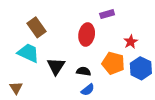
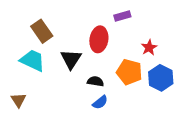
black triangle: (56, 66) -> (71, 59), moved

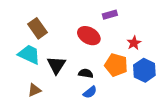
red ellipse: (99, 39) -> (89, 36), turned -70
black triangle: (71, 59) -> (56, 65), moved
brown triangle: (18, 100) -> (34, 90), moved, turned 40

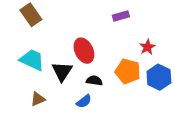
brown rectangle: (38, 28) -> (31, 15), moved
red ellipse: (89, 36) -> (84, 51), moved, turned 35
blue semicircle: (90, 92) -> (84, 101), moved

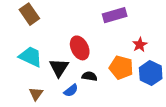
purple rectangle: (121, 16) -> (115, 15), size x1.5
brown triangle: (38, 99) -> (36, 94), turned -32
blue semicircle: (84, 101) -> (71, 90), moved

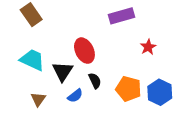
orange pentagon: (121, 68) -> (128, 89), moved
blue hexagon: (151, 73) -> (160, 92), moved
black semicircle: (89, 76) -> (95, 81), turned 56

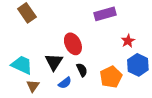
cyan trapezoid: (32, 60) -> (22, 65), moved
orange pentagon: (128, 89) -> (111, 77), turned 30
blue hexagon: (160, 92) -> (138, 65), moved

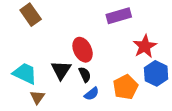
red star: (128, 41) -> (145, 46), size x1.5
black semicircle: (82, 70) -> (85, 75), moved
blue semicircle: (65, 83) -> (92, 94), moved

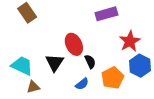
black semicircle: (85, 75) -> (90, 62), moved
brown triangle: (37, 97) -> (33, 87), turned 40

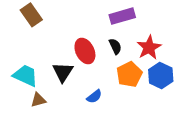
black semicircle: (90, 62) -> (115, 46), moved
orange pentagon: (113, 78) -> (129, 74), moved

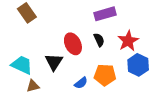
orange pentagon: (129, 74) -> (105, 75), moved, turned 30

